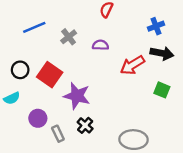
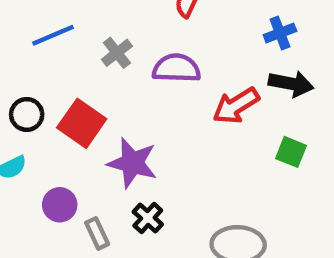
purple semicircle: (100, 45) -> (176, 68), size x1.5

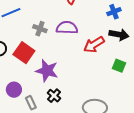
gray cross: (117, 53) -> (40, 29), moved, turned -32

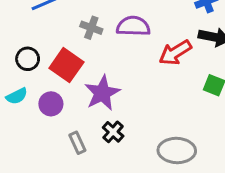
purple star: (47, 71) -> (102, 93), turned 30
purple circle: (14, 90) -> (51, 104), moved

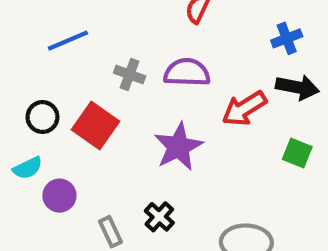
purple star: (102, 93) -> (178, 147), moved
purple circle: (51, 104) -> (59, 196), moved

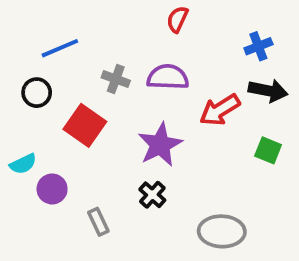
black circle: (42, 117) -> (37, 93), moved
black cross: (159, 217) -> (152, 195), moved

